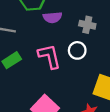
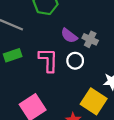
purple semicircle: (52, 17) -> (69, 36), moved, turned 30

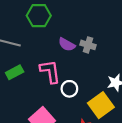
white circle: (75, 61) -> (69, 89), moved
yellow square: (94, 101) -> (101, 105), turned 30

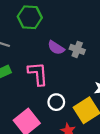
white circle: (69, 89) -> (56, 102), moved

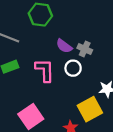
white circle: (56, 102) -> (73, 68), moved

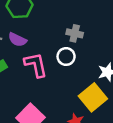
purple semicircle: (64, 46) -> (17, 40), moved

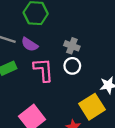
gray cross: (75, 33) -> (72, 46), moved

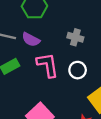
white circle: (72, 66) -> (78, 70), moved

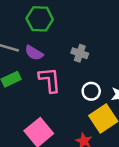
white circle: (78, 70) -> (91, 91), moved

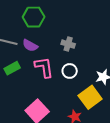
white circle: (91, 91) -> (70, 71), moved

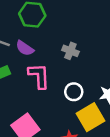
white circle: (70, 71) -> (74, 92), moved

